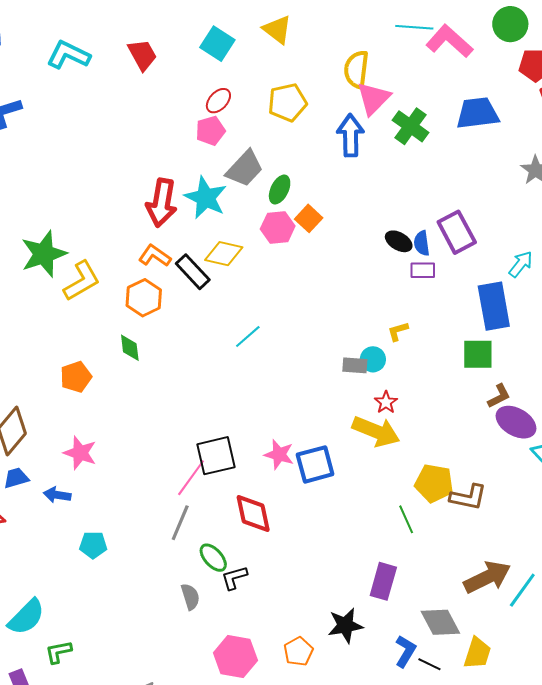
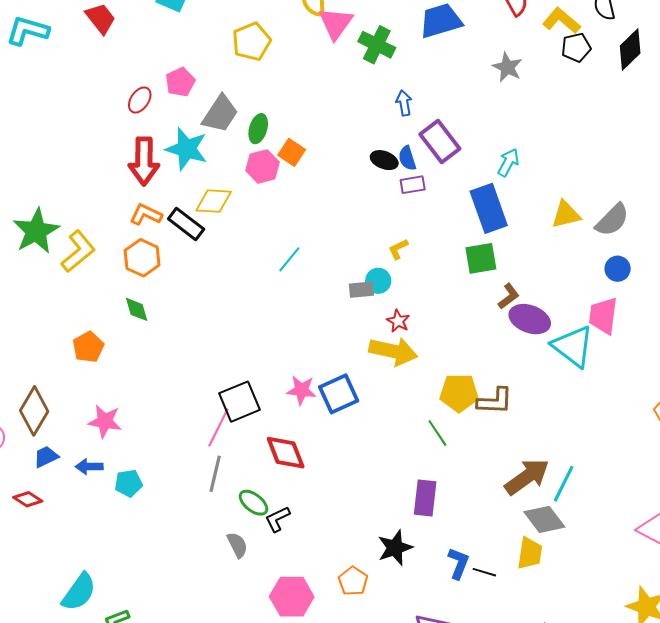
red ellipse: (218, 101) -> (140, 100), moved
blue arrow: (350, 135) -> (404, 103), moved, size x0.6
cyan line: (248, 337) -> (289, 259), moved
cyan pentagon: (93, 545) -> (128, 483), moved
gray diamond: (440, 622) -> (544, 519), moved

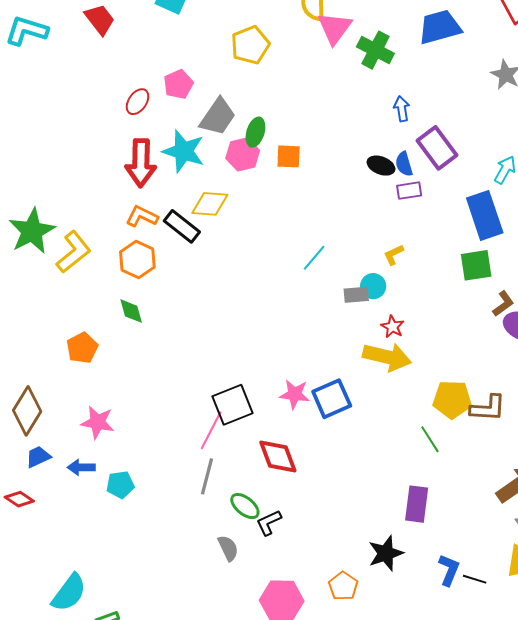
orange square: (292, 152) -> (289, 156), turned -32
pink hexagon: (263, 166) -> (243, 154), moved
cyan line: (289, 259) -> (314, 258), moved

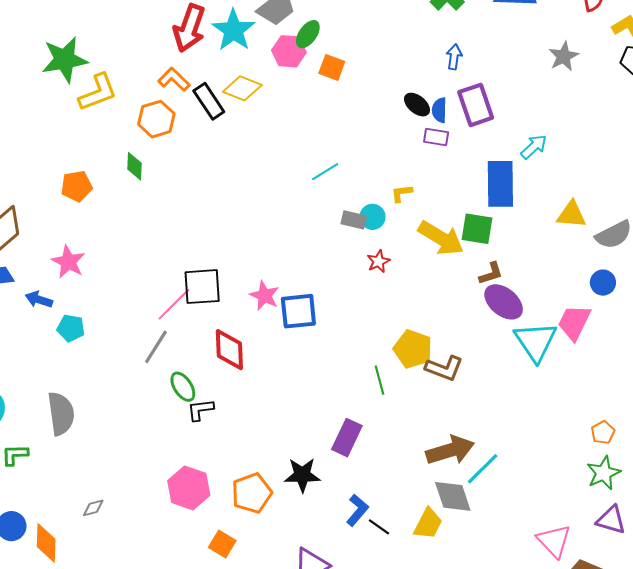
yellow arrow: (387, 357) -> (441, 238), moved
gray semicircle: (228, 548) -> (61, 414), moved, size x1.6
orange pentagon: (343, 586) -> (252, 493), size x1.4

